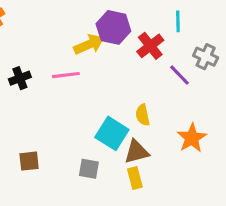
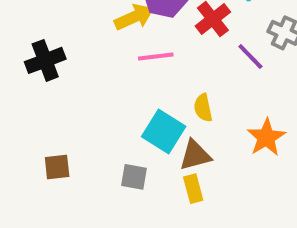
pink line: (66, 75) -> (156, 56), moved
black cross: (20, 78) -> (45, 60), size x1.4

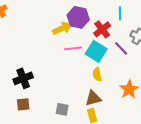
black cross: (45, 60) -> (23, 78), moved
cyan square: (164, 131) -> (96, 51), moved

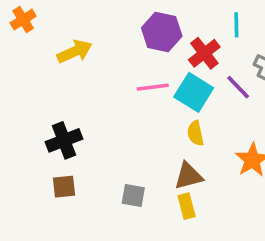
yellow arrow: (62, 28) -> (75, 52), moved

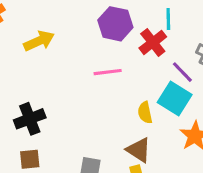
cyan line: (236, 25) -> (168, 19), moved
cyan square: (194, 92) -> (175, 99), moved
brown triangle: (188, 176) -> (139, 150), turned 48

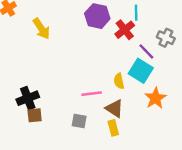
yellow arrow: (39, 41) -> (41, 29), turned 80
pink line: (108, 72) -> (92, 94), moved
black cross: (30, 119) -> (28, 98), moved

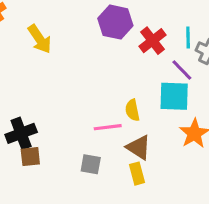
cyan line: (136, 13) -> (188, 38), moved
cyan square: (141, 71) -> (174, 96), turned -30
yellow semicircle: (119, 81) -> (132, 110), moved

